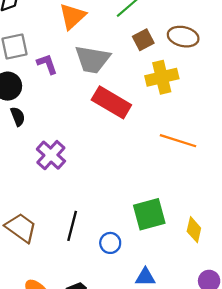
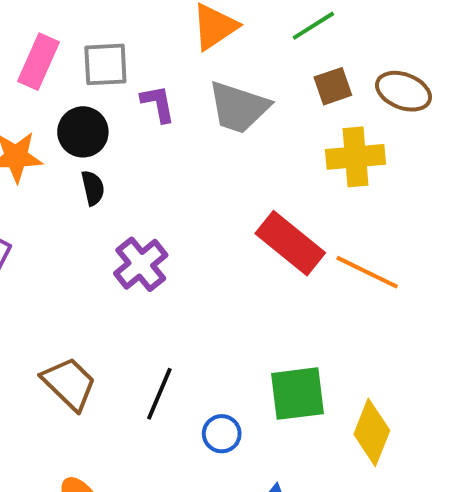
red rectangle: (111, 102) -> (290, 243), moved
yellow diamond: (194, 230) -> (372, 432), size x1.4

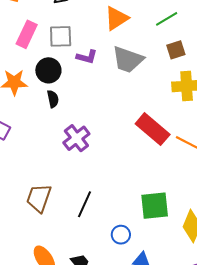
purple L-shape: (158, 104) -> (87, 57), turned 115
brown trapezoid: (69, 384) -> (39, 198), turned -116
blue circle: (222, 434) -> (121, 235), moved

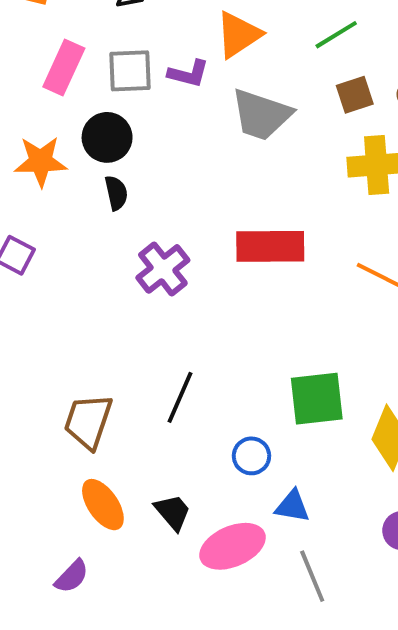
purple L-shape: (87, 57) -> (188, 74), moved
red rectangle: (153, 129) -> (270, 246), moved, turned -40
brown trapezoid: (39, 198) -> (88, 421), moved

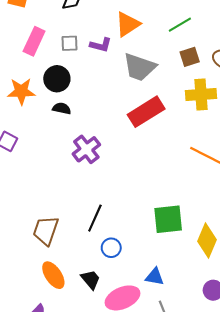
gray square: (130, 71) -> (69, 43), size x0.7
black semicircle: (116, 193) -> (62, 108), turned -66
red rectangle: (270, 246) -> (146, 112), moved, turned -32
blue circle: (251, 456) -> (111, 248), moved

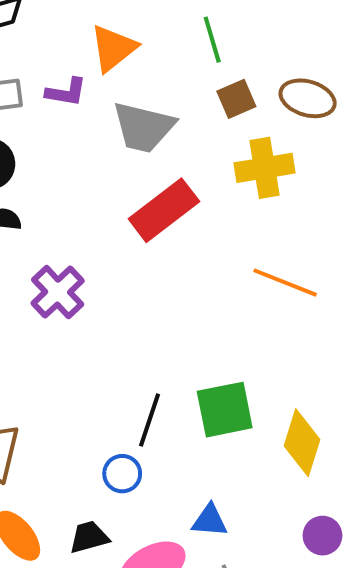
green line: (180, 25) -> (212, 40), turned -70
black line: (95, 218) -> (150, 420), moved
black trapezoid: (91, 279) -> (89, 537), turned -60

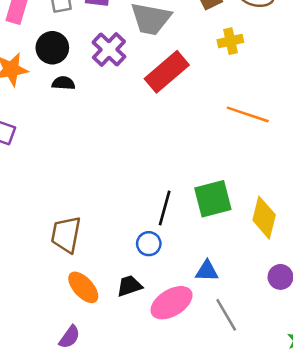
yellow cross: (265, 168) -> (230, 41), size x0.7
purple cross: (58, 292) -> (109, 50), moved

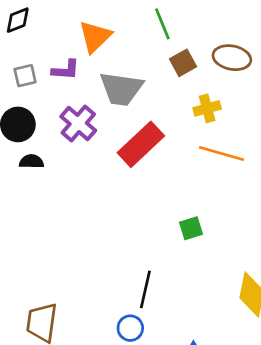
orange line: (248, 114) -> (222, 154), moved
green square: (213, 199) -> (191, 228), moved, size x0.6

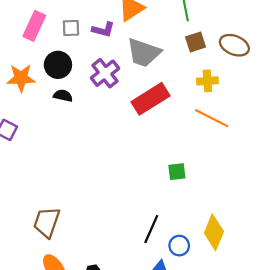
black line: (145, 289) -> (151, 229), moved
blue circle: (130, 328) -> (179, 246), moved

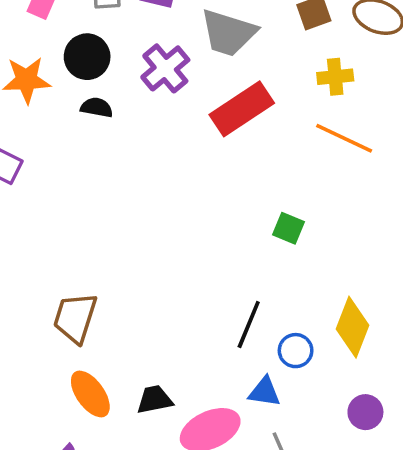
green square: (177, 172) -> (288, 228), turned 30

